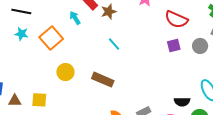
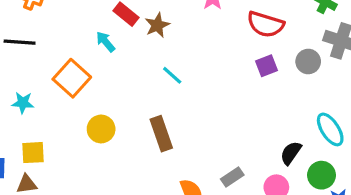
cyan star: (21, 34) -> (23, 103), moved
brown rectangle: (103, 80) -> (161, 134), turned 55
yellow square: (39, 100) -> (33, 153), moved
black semicircle: (182, 102) -> (291, 153), turned 133

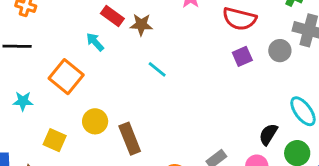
brown star: (157, 25) -> (141, 25), turned 30
brown rectangle: (161, 134) -> (130, 139), moved
yellow square: (33, 153) -> (55, 140), moved, turned 30

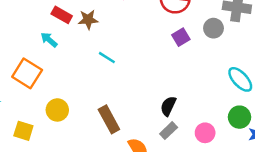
black semicircle: (268, 134) -> (168, 106), moved
brown rectangle: (130, 139) -> (109, 119), moved

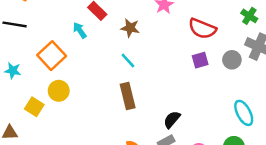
brown star: (88, 20) -> (130, 28), moved
yellow circle: (57, 110) -> (59, 91), moved
brown rectangle: (109, 119) -> (128, 96), moved

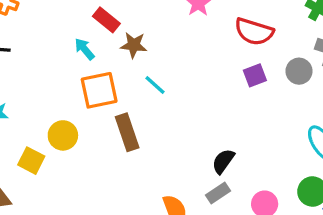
brown star: (130, 28) -> (134, 45), moved
orange square: (52, 56) -> (99, 90), moved, turned 36
brown rectangle: (128, 96) -> (127, 132), moved

